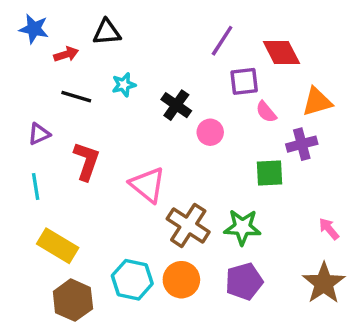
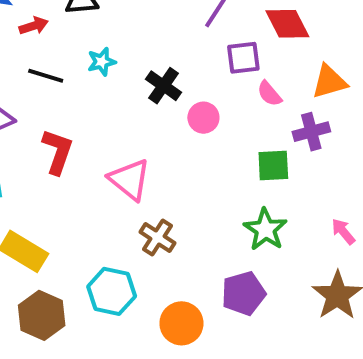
brown cross: (188, 225) -> (158, 237), moved, size x0.7
green star: (242, 227) -> (265, 229), moved, turned 30
orange circle: (181, 280) -> (181, 323), moved

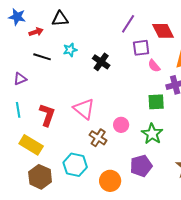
pink circle: (203, 118) -> (121, 125), moved
red L-shape: (58, 152) -> (47, 115), moved

